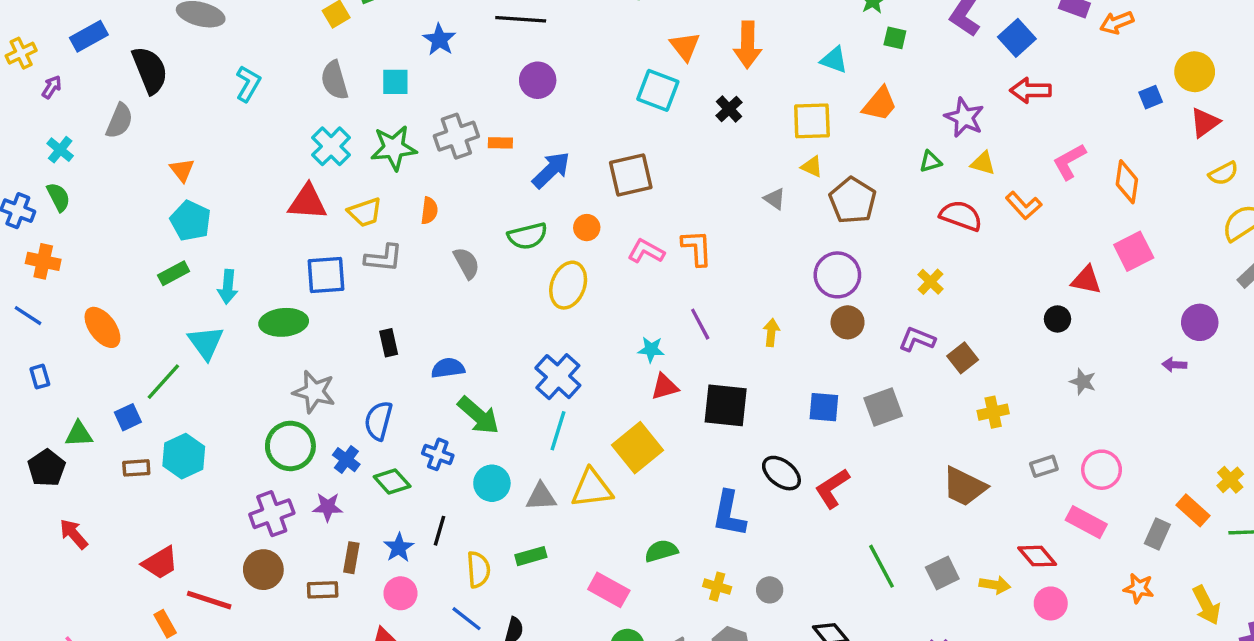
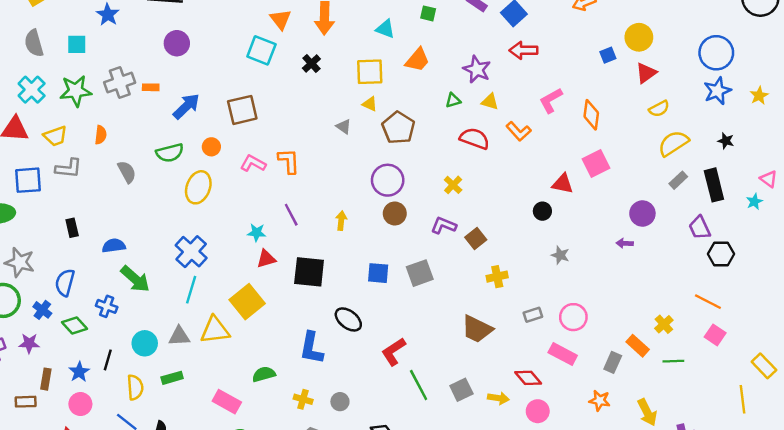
cyan circle: (492, 483) -> (145, 343), moved
red L-shape: (832, 488) -> (394, 352), moved

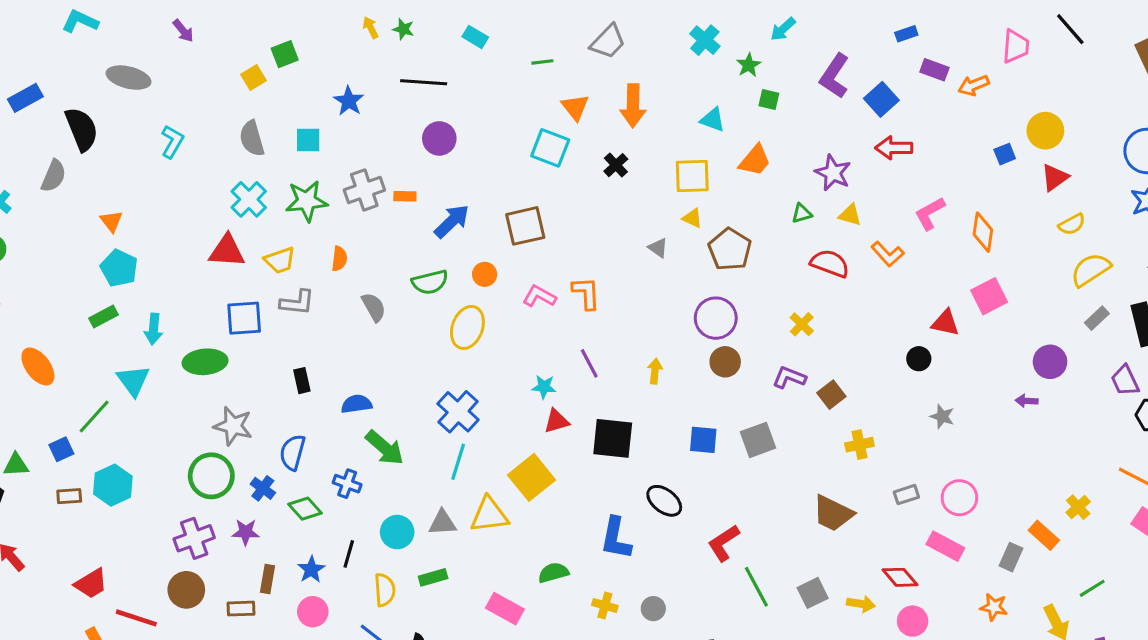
green line: (673, 361) -> (1092, 588), moved, turned -30

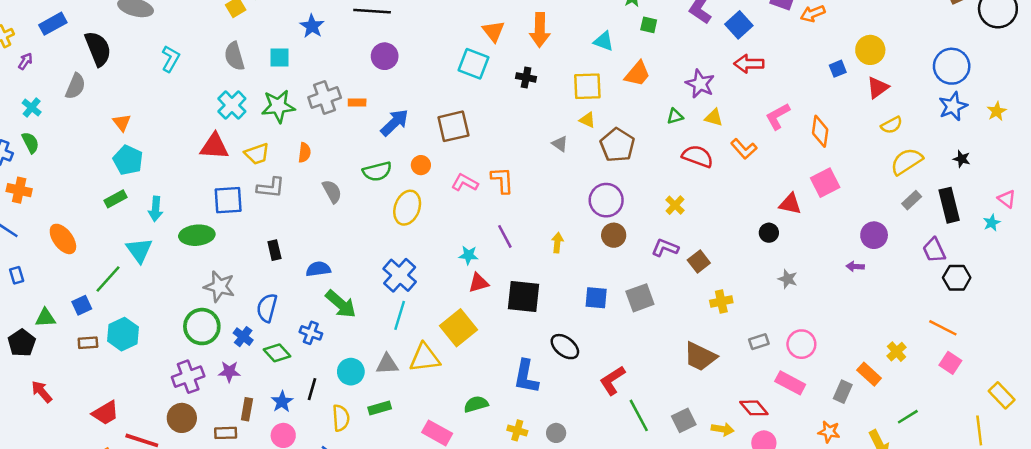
black cross: (616, 165) -> (526, 77), turned -36

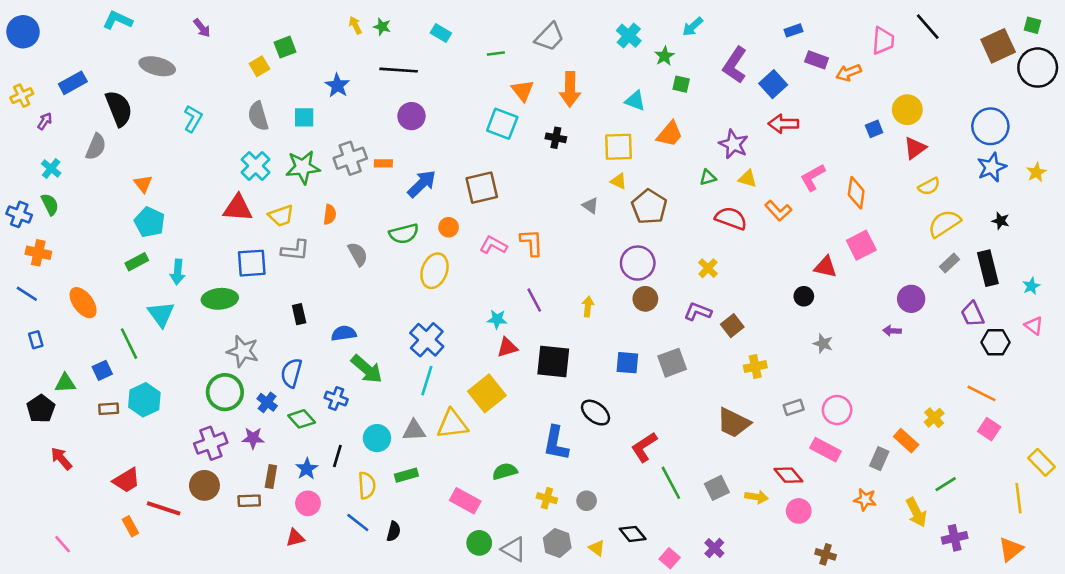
pink triangle: (1007, 199) -> (1034, 326), moved
green line: (108, 279) -> (129, 344), turned -68

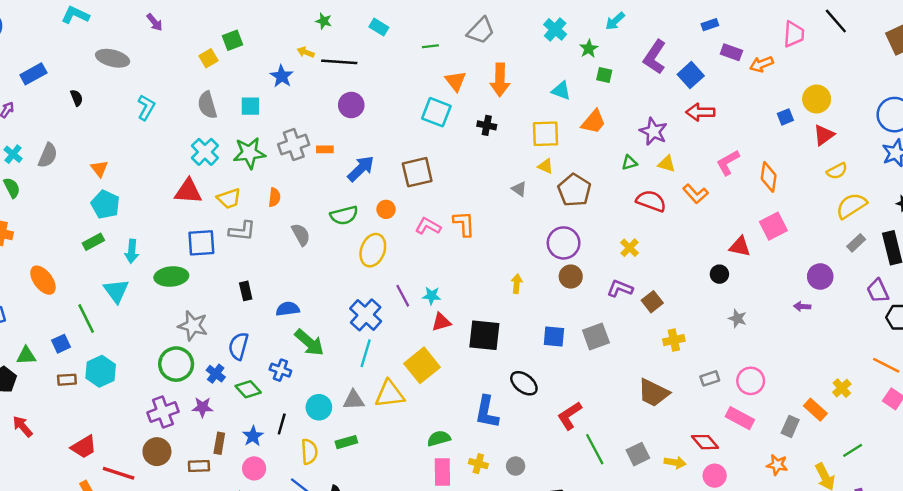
yellow arrow: (355, 25) -> (306, 52), moved, turned -42
black semicircle: (119, 108) -> (77, 98), size x0.5
gray semicircle: (96, 147) -> (48, 155), moved
purple line: (534, 300) -> (403, 296), moved
pink rectangle: (465, 501) -> (442, 472), moved, turned 60

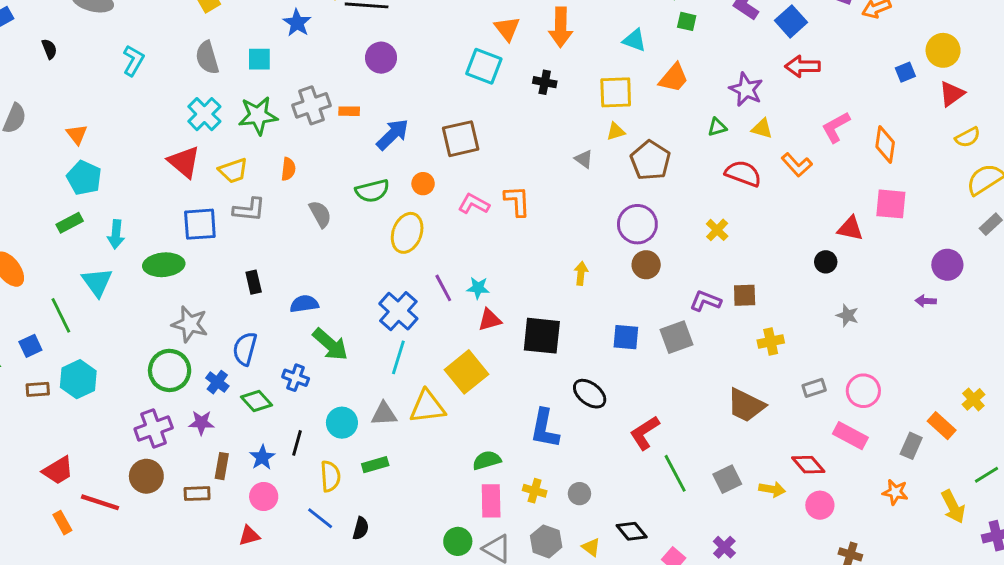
yellow triangle: (546, 166) -> (616, 131), turned -42
red triangle: (188, 191) -> (184, 162), turned 36
pink square: (773, 226) -> (891, 204), turned 32
purple L-shape: (620, 289) -> (705, 301), moved
brown square: (652, 302) -> (745, 295), turned 36

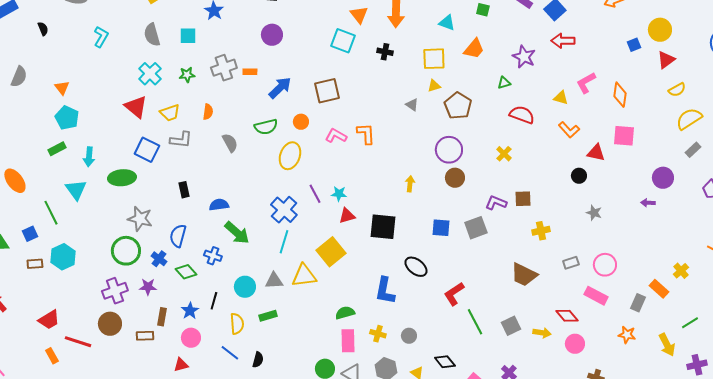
green star: (258, 116) -> (187, 75), size x0.6
yellow triangle: (762, 129) -> (561, 98), moved
orange L-shape: (797, 165) -> (569, 130), moved
blue square: (200, 224) -> (147, 150), turned 30

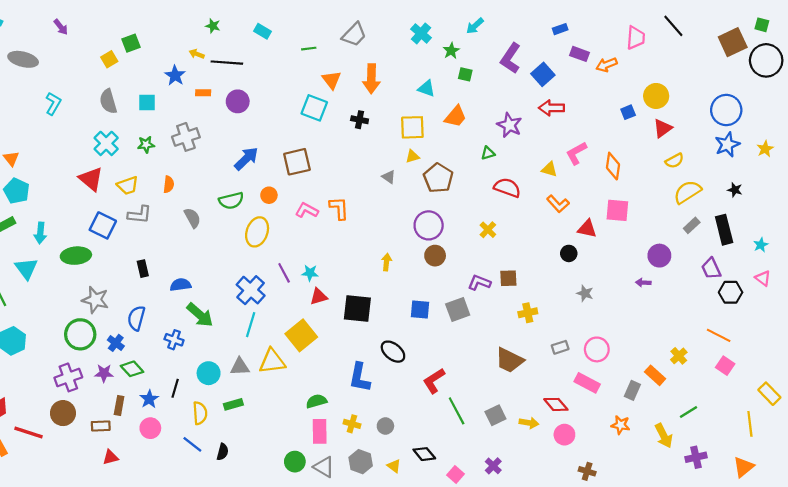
orange rectangle: (250, 72) -> (203, 93), moved
green diamond: (186, 272) -> (132, 369), moved
red triangle: (181, 365) -> (110, 457), moved

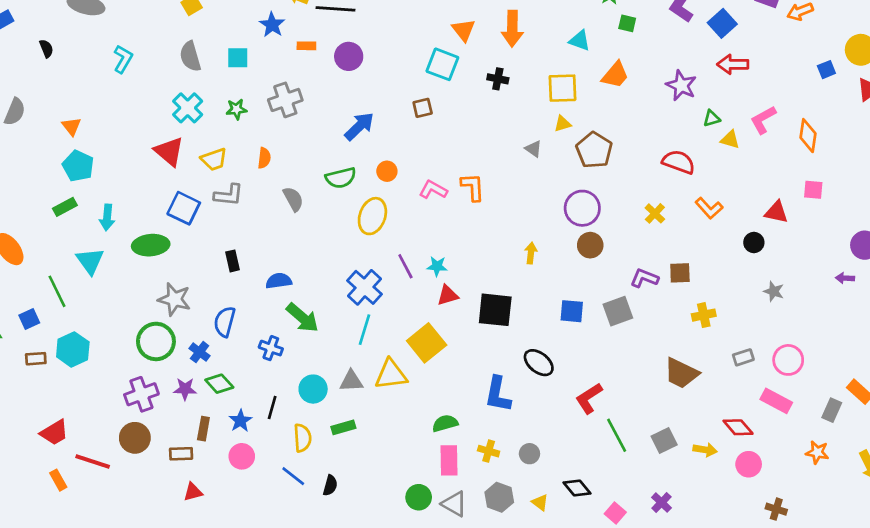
green triangle: (488, 153) -> (712, 118), moved
brown square: (297, 162) -> (423, 108), moved, size x0.6
orange L-shape: (558, 204) -> (709, 208), moved
pink square: (617, 210) -> (813, 190), size x0.7

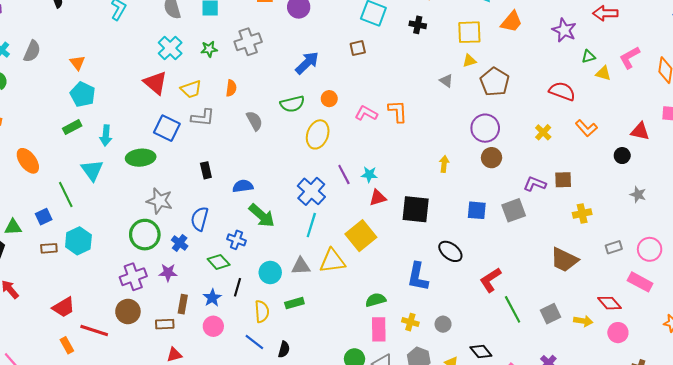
green diamond: (219, 384) -> (219, 262), moved

